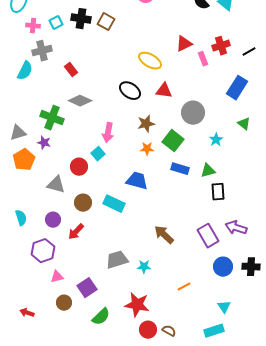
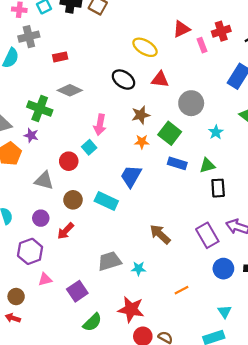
red rectangle: (71, 70) -> (60, 57), turned -64
blue trapezoid: (137, 181) -> (131, 176), turned -75
brown circle: (64, 303) -> (16, 297), moved

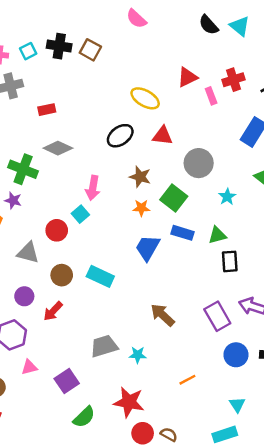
black ellipse: (123, 80) -> (120, 136), turned -70
brown star: (141, 115) -> (140, 177), turned 30
blue trapezoid: (131, 176) -> (148, 248), moved

